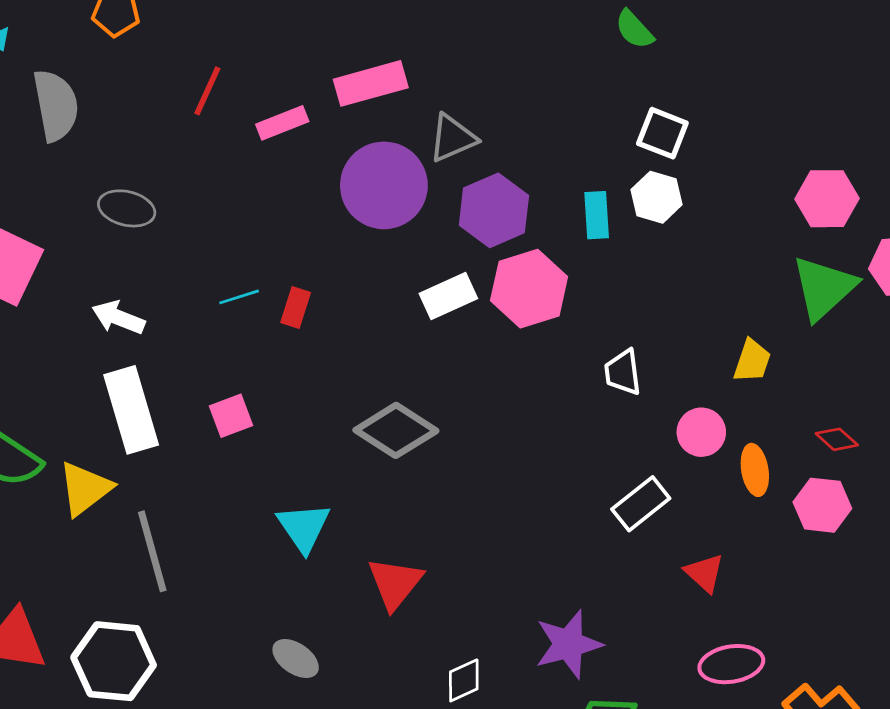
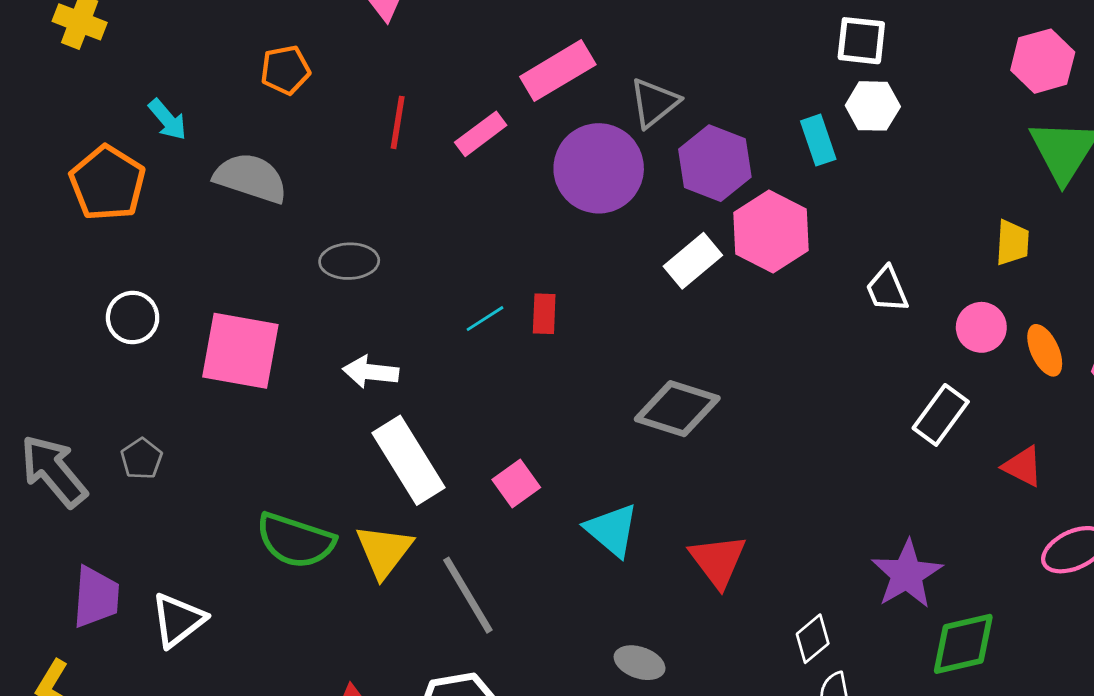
gray semicircle: (56, 105) -> (251, 178), turned -46
pink square: (231, 416) -> (516, 483), moved

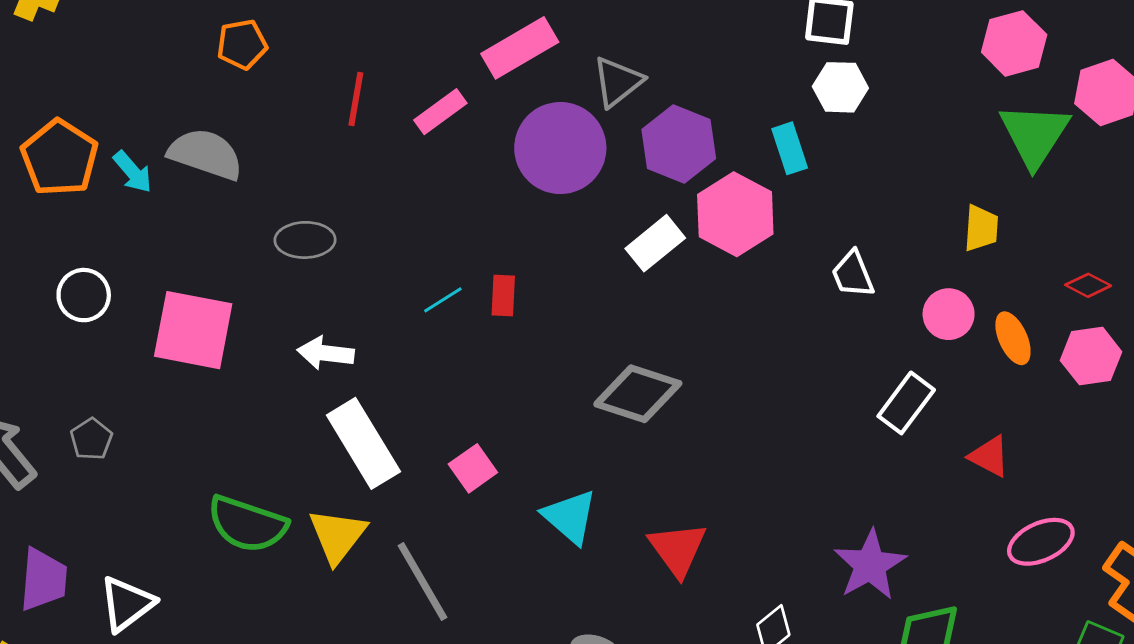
cyan arrow: (167, 120) -> (133, 172), moved
cyan rectangle: (818, 140) -> (790, 148), moved

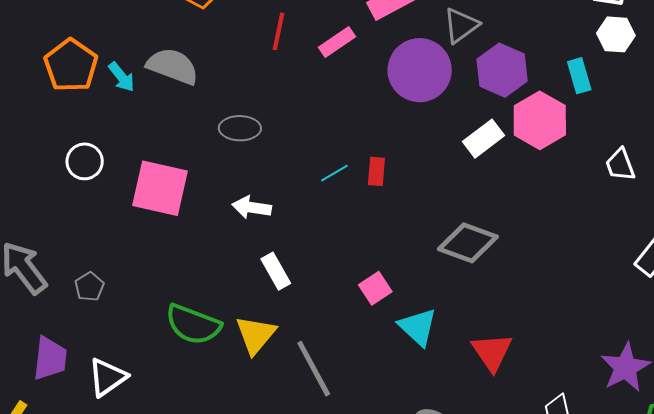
gray pentagon: (91, 439) -> (89, 287), moved
white rectangle: (363, 443) -> (276, 271), size x0.6
pink square: (473, 468) -> (375, 288), moved

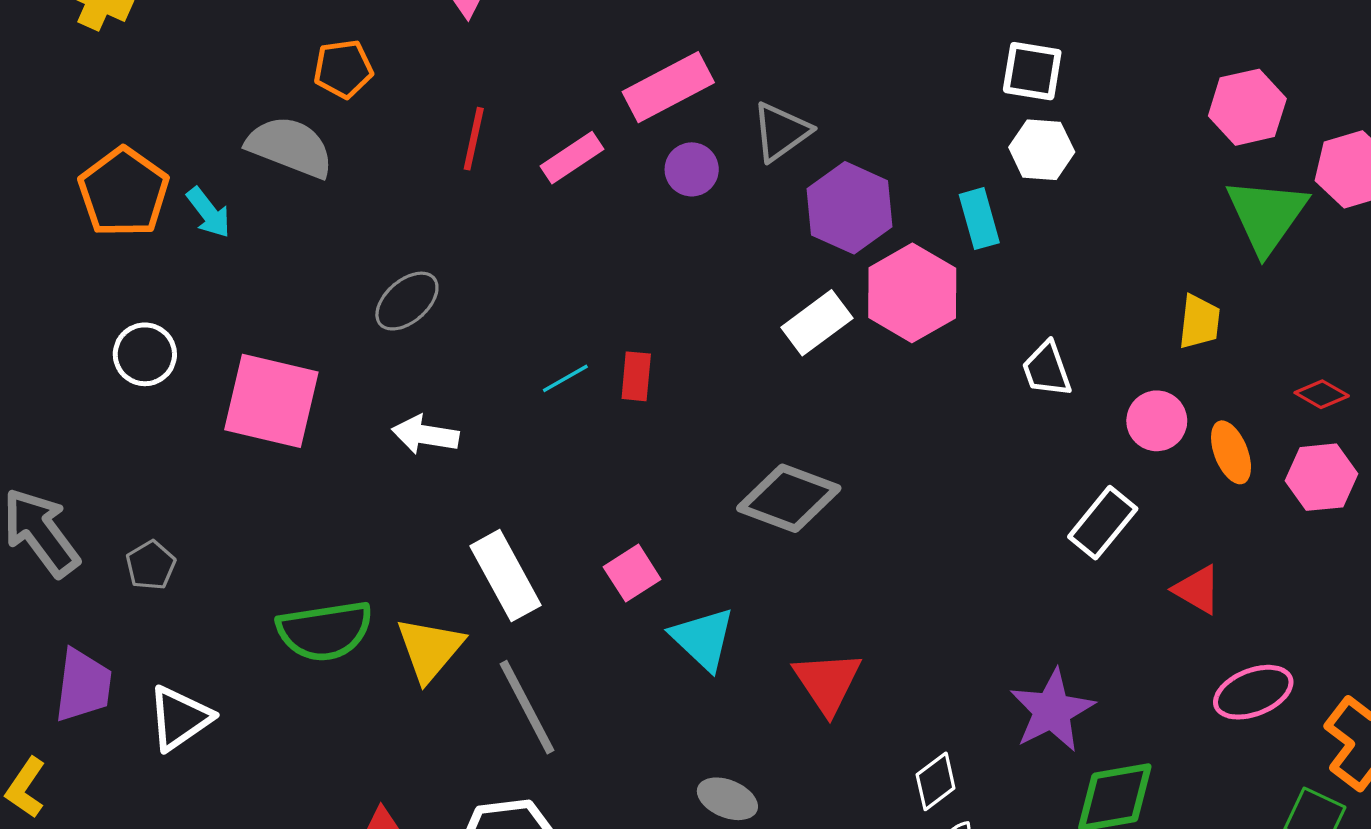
gray semicircle: (173, 66) -> (290, 147), moved
purple circle: (420, 70) -> (692, 169), moved, size x0.5
gray ellipse: (240, 128) -> (407, 301), turned -42
white rectangle: (276, 271) -> (505, 576), moved, size x1.4
green semicircle: (193, 325) -> (325, 631), turned -30

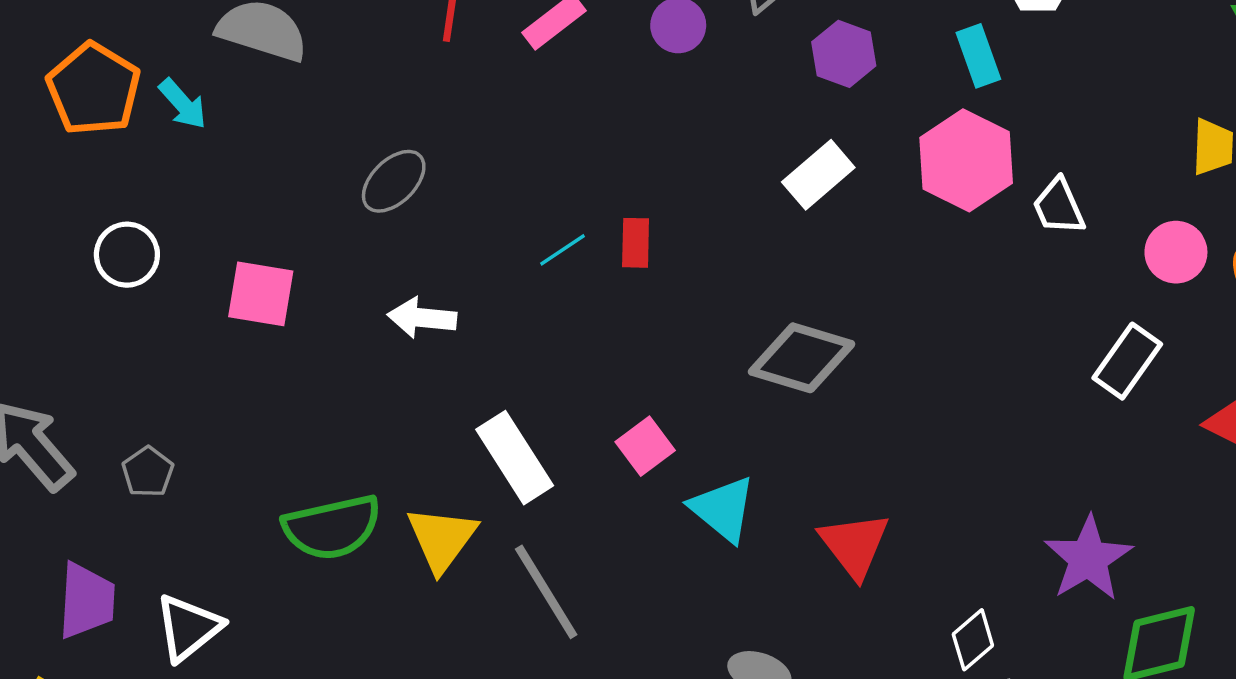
purple hexagon: (850, 208) -> (844, 54), size x0.7
pink hexagon: (912, 293) -> (966, 160), moved
pink square: (271, 401) -> (261, 294), size x0.7

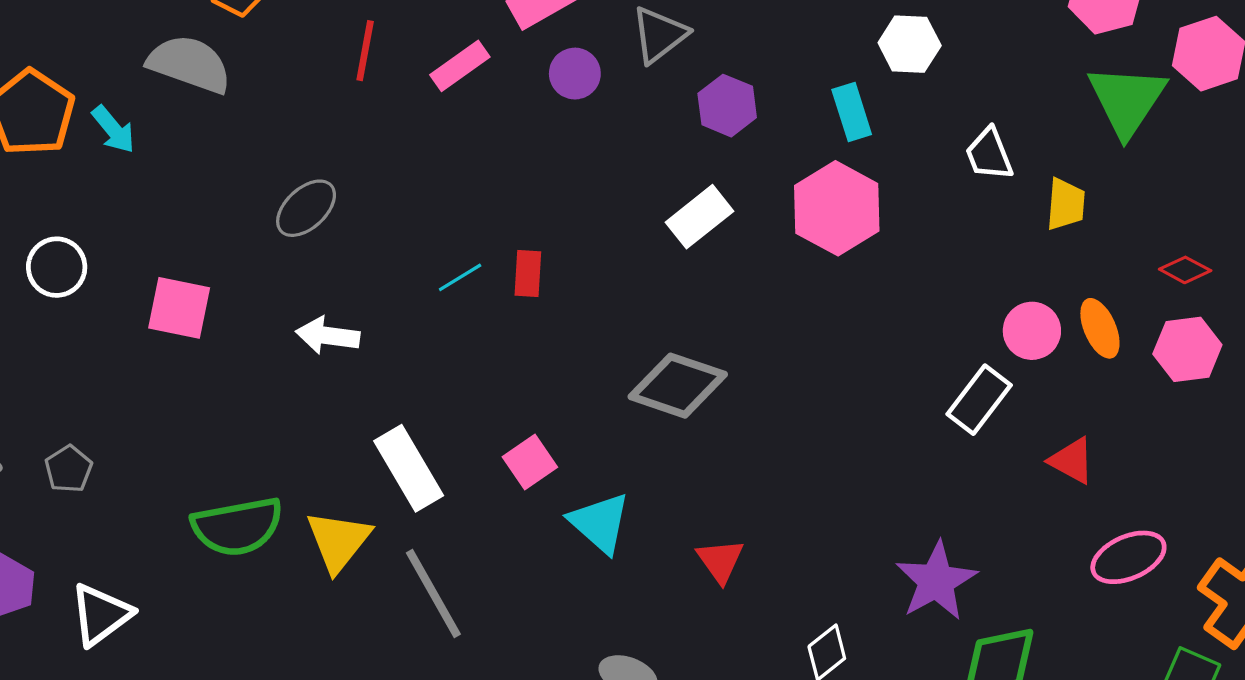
white trapezoid: (1059, 207) -> (989, 154), moved
pink circle: (1176, 252) -> (1032, 331), moved
red triangle: (854, 545) -> (720, 561), size x0.7

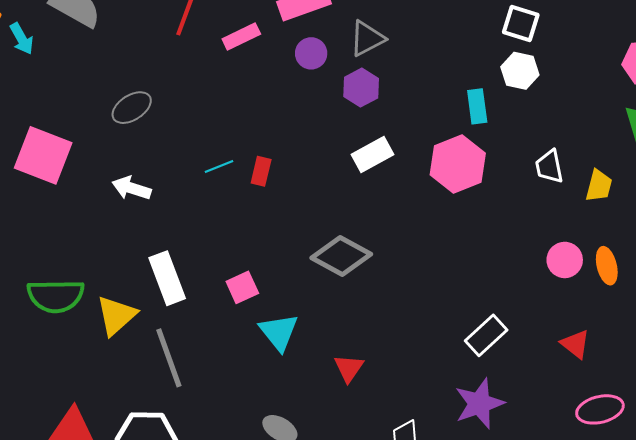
purple hexagon: (727, 106) -> (361, 88), moved
white trapezoid: (989, 154) -> (549, 167), moved
pink square: (179, 308) -> (43, 155), size x1.4
white rectangle: (979, 400) -> (486, 335), moved

